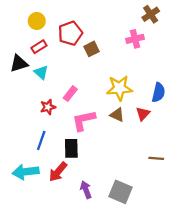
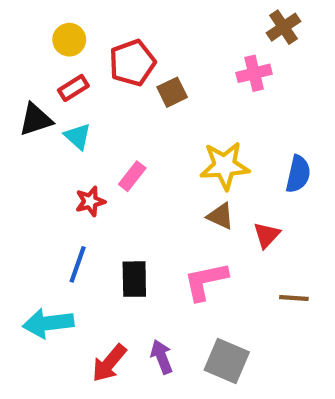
red triangle: (143, 114) -> (267, 235), moved
pink L-shape: (84, 120) -> (206, 281), moved
red arrow: (58, 172) -> (109, 363), moved

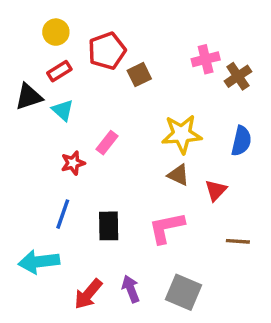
brown cross: (283, 27) -> (238, 76), moved

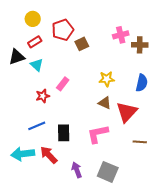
brown cross: (238, 76) -> (140, 45), turned 35
yellow star: (182, 134) -> (107, 79), size x0.7
red triangle: (216, 190) -> (127, 112), size x1.6
blue line: (63, 214) -> (37, 126), turned 48
red arrow: (88, 294) -> (49, 155), moved, turned 96

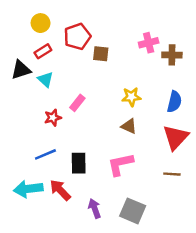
brown square: (82, 44) -> (101, 54), turned 32
red triangle: (127, 112) -> (176, 137), moved

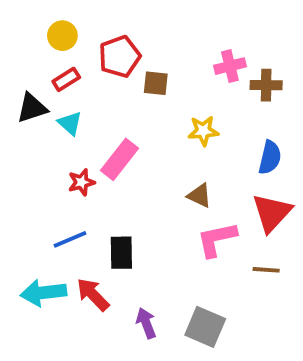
yellow star: (131, 97) -> (203, 131), moved
pink rectangle: (77, 103) -> (120, 159), size x1.5
pink L-shape: (120, 164) -> (217, 239), moved

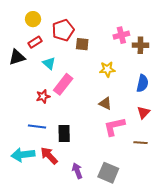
cyan triangle: (70, 123) -> (49, 63), moved
red triangle: (272, 213) -> (143, 112), size x0.6
blue line: (70, 239) -> (37, 127), turned 30

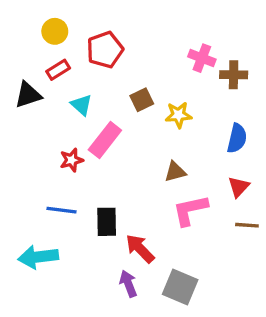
pink cross: (121, 35) -> (202, 58), turned 35
brown square: (82, 44) -> (142, 100), moved, turned -32
brown triangle: (105, 103) -> (175, 172), turned -40
brown line: (140, 143) -> (247, 225), moved
red arrow: (49, 156) -> (140, 249), moved

